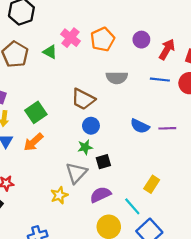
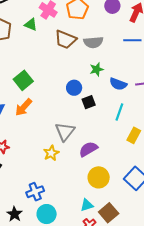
brown trapezoid: (83, 99) -> (65, 39), moved
green star: (85, 147) -> (97, 69), moved
black square: (103, 162) -> (89, 102), moved
cyan line: (132, 206) -> (119, 112), moved, turned 66

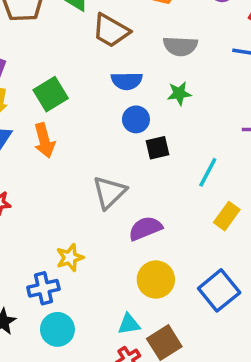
brown trapezoid: (65, 39) -> (111, 31), moved
blue semicircle: (118, 84) -> (127, 81), moved, turned -30
orange arrow: (23, 107) -> (44, 141), turned -66
yellow star: (51, 153) -> (70, 258), moved

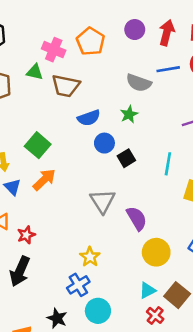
gray semicircle: (180, 46) -> (139, 83), moved, turned 35
orange arrow: (44, 141) -> (44, 180), turned -100
purple semicircle: (145, 228) -> (137, 218), turned 100

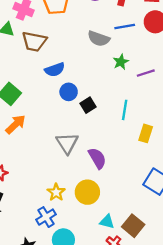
green star: (129, 114) -> (121, 62), moved
yellow circle: (156, 252) -> (87, 192), moved
cyan triangle: (147, 290) -> (107, 222), turned 42

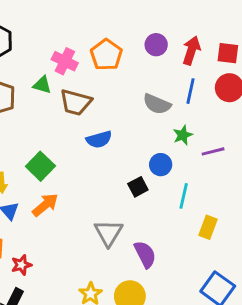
blue line: (125, 27) -> (191, 91), turned -72
blue circle: (69, 92) -> (161, 165), moved

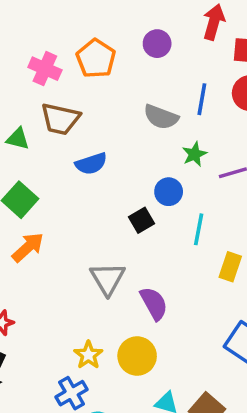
red arrow: (191, 50) -> (214, 22), moved
green triangle: (42, 85) -> (18, 139), moved

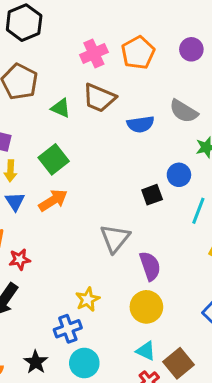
pink cross: (45, 69) -> (94, 54), turned 32
blue semicircle: (91, 164) -> (140, 124), moved
yellow circle: (137, 356) -> (146, 307), moved

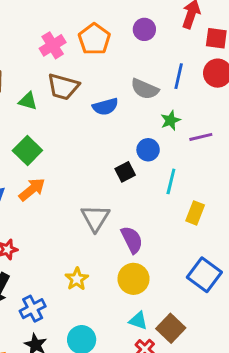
blue cross: (68, 329) -> (33, 309), moved

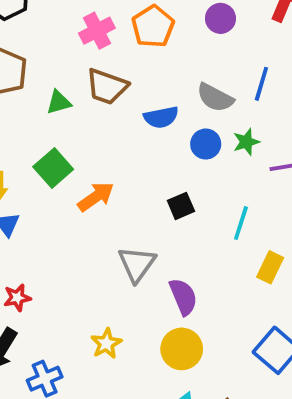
green triangle: (28, 101) -> (59, 102), turned -36
blue circle: (148, 150) -> (206, 144), moved
orange arrow: (32, 189) -> (96, 197), moved

